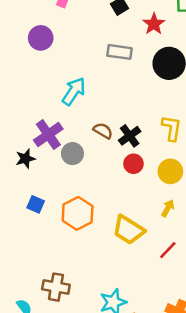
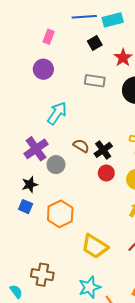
purple circle: (41, 38) -> (43, 69), moved
black star: (25, 159) -> (30, 185), moved
yellow trapezoid: (128, 230) -> (95, 246), moved

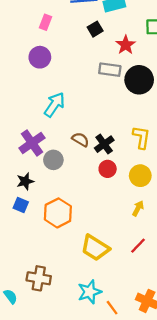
gray rectangle: (95, 81) -> (110, 70), moved

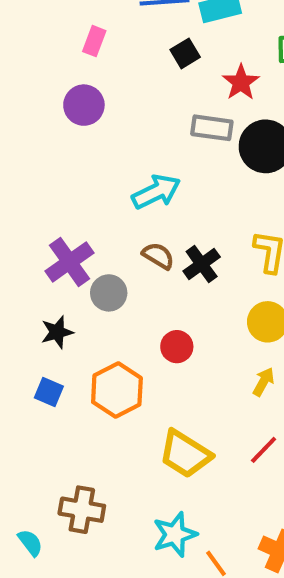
cyan arrow: (55, 105) -> (156, 192), moved, turned 30
red circle: (108, 169) -> (177, 347), moved
blue square: (21, 205) -> (49, 392), moved

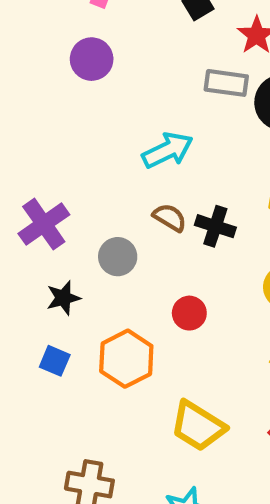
purple cross: (69, 262) -> (44, 224), moved
black cross: (202, 264) -> (215, 226), turned -36

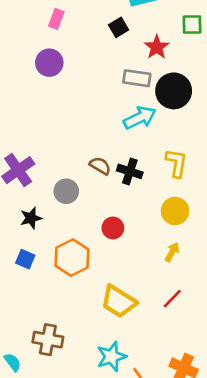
cyan arrow: (168, 150) -> (140, 118), moved

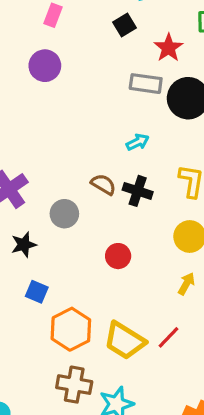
cyan arrow: (140, 118) -> (138, 142), moved, size x0.6
orange hexagon: (72, 258) -> (71, 329), moved
blue square: (25, 259) -> (37, 292), moved
red line: (172, 299) -> (169, 337), moved
brown cross: (48, 340) -> (74, 385), moved

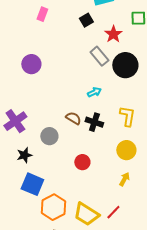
purple circle: (45, 66) -> (31, 64), moved
gray rectangle: (146, 84) -> (99, 56), turned 42
blue square: (37, 292) -> (32, 184), size x1.6

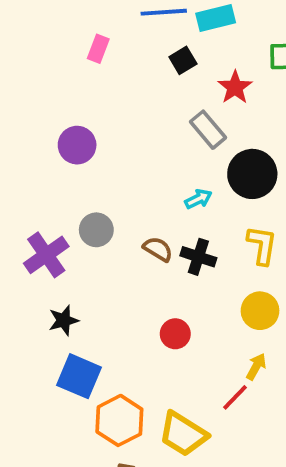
black circle: (125, 65) -> (252, 174), moved
gray circle: (49, 136) -> (96, 230), moved
red line: (113, 212) -> (235, 397), moved

